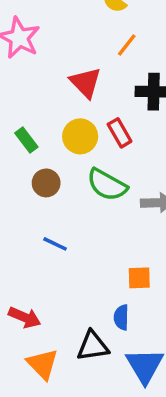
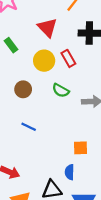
green rectangle: (26, 140) -> (11, 45), moved
green semicircle: (107, 185) -> (61, 90), size x0.7

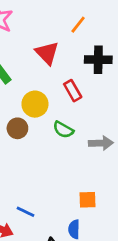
yellow circle: (44, 61) -> (35, 104), moved
blue line: (29, 127) -> (26, 212), moved

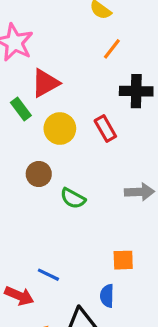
red triangle: (47, 53) -> (45, 83), moved, turned 45
yellow circle: (35, 104) -> (60, 129), moved
green semicircle: (63, 130) -> (73, 198), moved

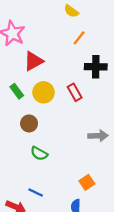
green rectangle: (21, 109) -> (17, 91), moved
green semicircle: (73, 198) -> (39, 154), moved
orange square: (123, 260) -> (87, 182), turned -32

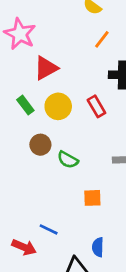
green semicircle: (39, 154) -> (68, 160), moved
orange square: (87, 182) -> (92, 198), moved, turned 32

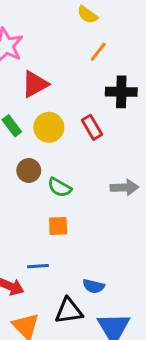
orange square: (92, 198) -> (58, 226), moved
blue line: (49, 229) -> (38, 266), turned -30
blue semicircle: (98, 247) -> (94, 286), turned -78

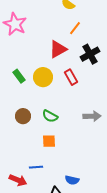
red triangle: (35, 84) -> (58, 49), moved
black cross: (121, 92) -> (90, 54), turned -30
brown circle: (29, 170) -> (23, 116), moved

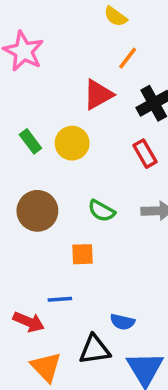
red rectangle: (71, 77) -> (145, 154), moved
brown circle: (23, 116) -> (37, 211), size x1.5
green semicircle: (50, 116) -> (102, 211), moved

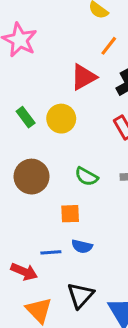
blue semicircle: (122, 322) -> (82, 246), moved
black triangle: (95, 350) -> (81, 295), turned -40

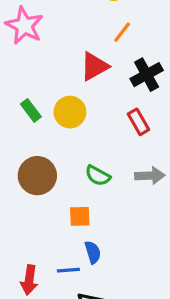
blue semicircle: (82, 246) -> (93, 252), turned -120
blue line: (51, 252) -> (68, 270), moved
red arrow: (24, 272) -> (29, 280), turned 75

